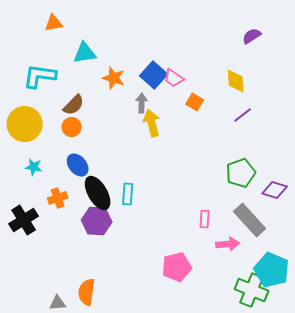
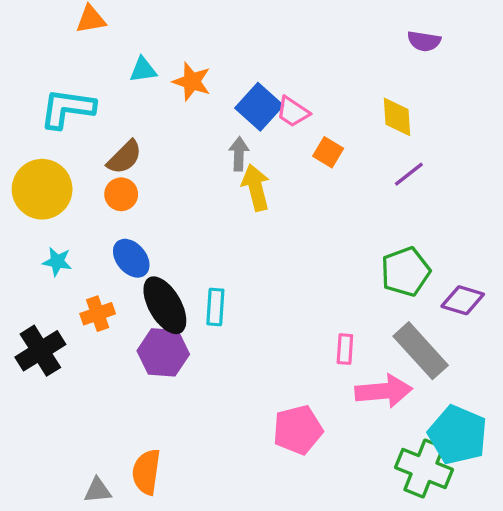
purple semicircle: (252, 36) -> (424, 41), turned -138
cyan triangle: (85, 53) -> (143, 70), size x0.7
orange star: (114, 78) -> (192, 82), moved
pink arrow: (228, 244) -> (384, 391), size x1.4

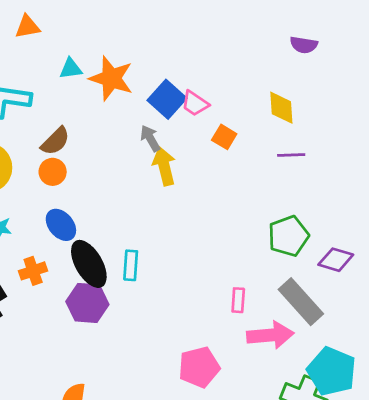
orange star: (192, 82) -> (111, 78), size x1.4
gray arrow: (239, 154) -> (150, 138), turned -32
purple line: (409, 174) -> (291, 155), turned 36

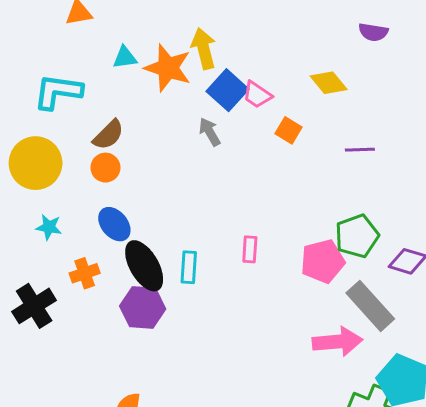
yellow diamond: (281, 108) -> (329, 83), moved, turned -36
yellow arrow: (164, 166) -> (204, 49), moved
pink rectangle: (238, 300) -> (250, 249), moved
pink pentagon: (199, 367) -> (323, 261), moved

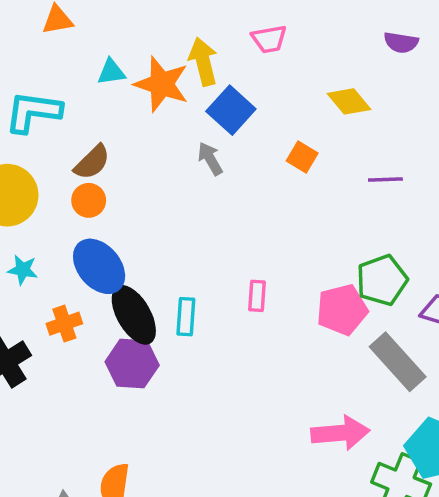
pink trapezoid: (257, 95) -> (269, 39), moved, turned -44
blue ellipse: (114, 224) -> (99, 266), size x1.4
pink arrow: (338, 342) -> (340, 433), moved

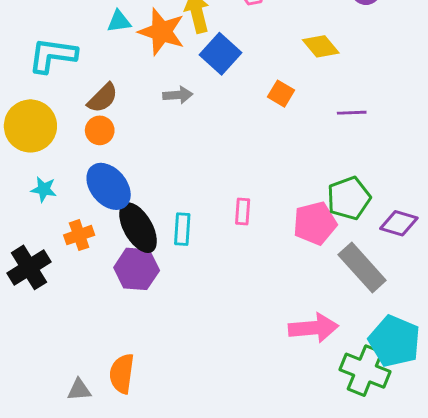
gray arrow: (210, 159) -> (178, 95), moved, turned 116

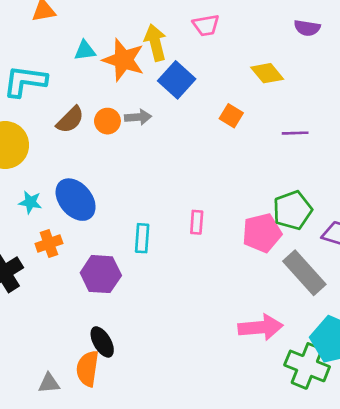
orange circle: (100, 130) -> (107, 121), moved
cyan star: (44, 189) -> (30, 202), moved
black ellipse: (138, 228) -> (102, 342), moved, size x0.7

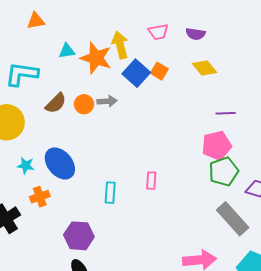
purple semicircle: (307, 28) -> (195, 34), moved
orange square: (231, 116) -> (159, 71), moved
pink pentagon: (262, 233) -> (217, 145), moved
purple hexagon: (101, 274) -> (79, 236), moved

